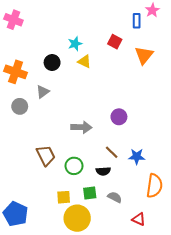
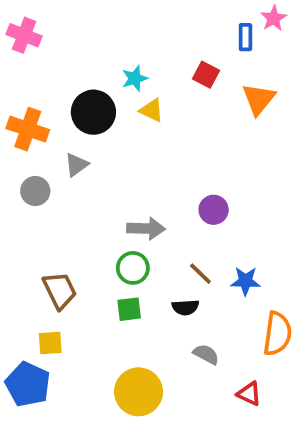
black circle: (52, 63) -> (93, 112), size x1.5
brown trapezoid: (46, 155) -> (60, 290), moved
green circle: (74, 166) -> (133, 268), moved
green square: (90, 193) -> (129, 309), moved
yellow square: (64, 197) -> (50, 343), moved

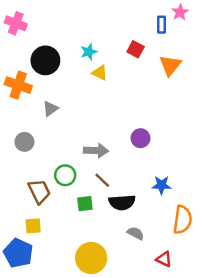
black circle: (93, 112) -> (45, 60), moved
gray circle: (35, 191) -> (24, 142), moved
green circle: (133, 268) -> (65, 175), moved
brown line: (200, 274) -> (102, 180), moved
black semicircle: (185, 307) -> (122, 202), size x1.5

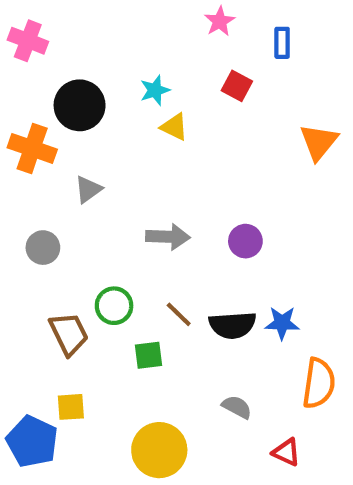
pink star: (180, 12) -> (220, 21), moved
orange triangle: (170, 65) -> (319, 142), moved
gray arrow: (96, 151) -> (168, 237), moved
black semicircle: (122, 202) -> (233, 325), moved
yellow square: (33, 226) -> (71, 407), moved

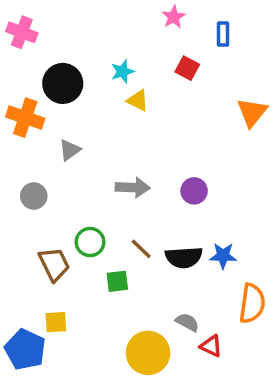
yellow circle: (159, 450) -> (148, 353), moved
red triangle: (286, 452) -> (211, 346), moved

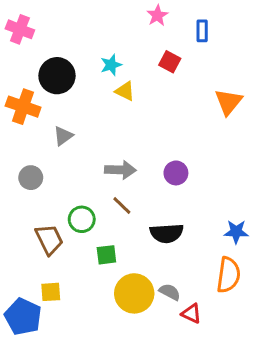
brown line: (141, 249) -> (122, 205), moved
blue star: (223, 256) -> (236, 232), moved
yellow circle: (148, 353) -> (134, 293), moved

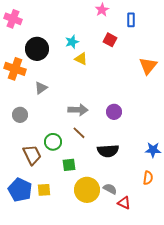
orange semicircle: (228, 275) -> (148, 178), size x0.6
yellow square: (51, 292) -> (44, 190), moved
blue pentagon: (23, 317) -> (20, 190), moved

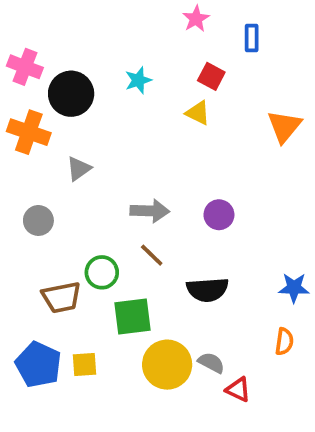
pink cross: (13, 19) -> (25, 67), moved
yellow triangle: (81, 59) -> (198, 113), moved
brown trapezoid: (32, 155) -> (61, 297), turned 105
green square: (69, 165) -> (133, 317), size x1.5

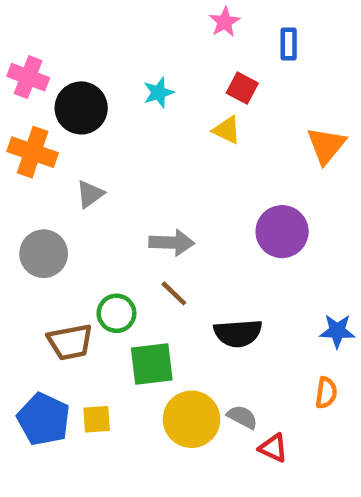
purple circle: (219, 215) -> (282, 232), moved, size x1.5
gray circle: (38, 220) -> (44, 254), size x1.4

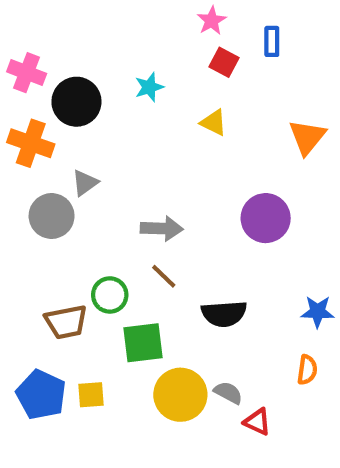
red square: (242, 88) -> (224, 62), moved
gray circle: (44, 254) -> (52, 216), moved

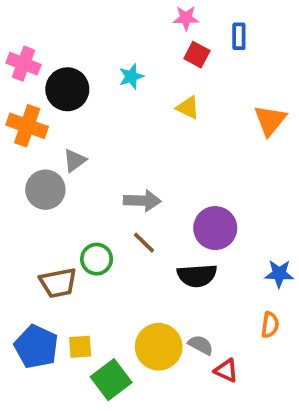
pink star: (212, 21) -> (186, 18), turned 30
purple circle: (266, 218) -> (215, 228), moved
green square: (143, 343) -> (111, 380), moved, turned -30

